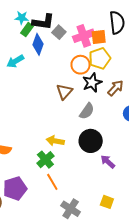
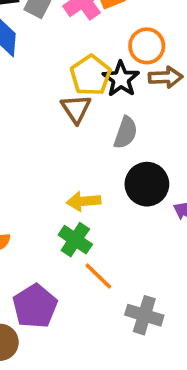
yellow pentagon: (100, 58) -> (91, 75), moved
orange circle: (81, 65) -> (147, 46), moved
brown arrow: (116, 88) -> (166, 77), turned 60

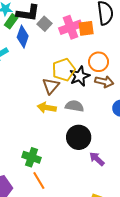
gray semicircle: (126, 133) -> (74, 106), turned -114
yellow arrow: (84, 201) -> (47, 108), moved
green cross: (75, 240) -> (32, 157), turned -30

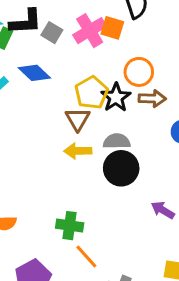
orange square: (86, 28) -> (112, 28), turned 35
blue diamond: (23, 37) -> (34, 73), moved, turned -55
black circle: (79, 137) -> (121, 168), moved

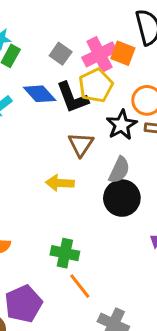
black L-shape: (26, 22) -> (72, 98), moved, turned 68
yellow pentagon: (91, 93) -> (96, 85), moved
gray semicircle: (117, 141) -> (119, 170), turned 112
yellow arrow: (78, 151) -> (60, 183), moved

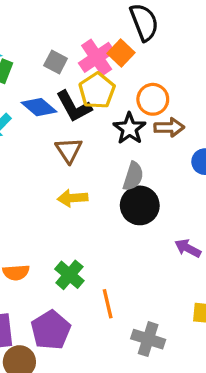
orange square: (123, 53) -> (121, 53), turned 30
brown triangle: (81, 144) -> (69, 150), moved
green cross: (65, 253) -> (69, 275), moved, turned 36
orange line: (80, 286) -> (108, 304), turned 32

